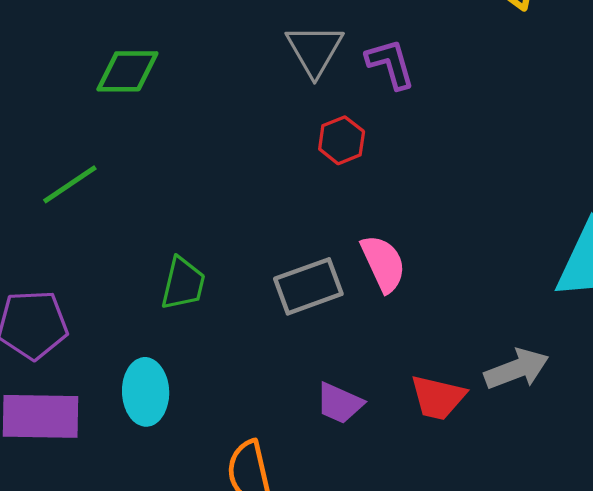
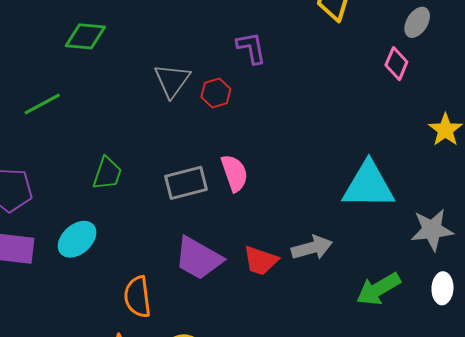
gray triangle: (315, 50) -> (172, 80), moved
cyan ellipse: (146, 392) -> (77, 239), turned 45
purple trapezoid: (339, 403) -> (198, 258), size x1.6

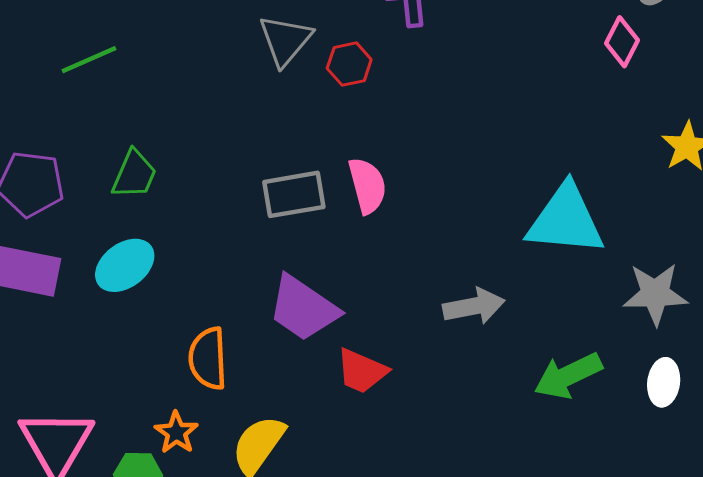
green trapezoid: (107, 173) -> (134, 174), moved
red trapezoid: (261, 261) -> (362, 371), moved

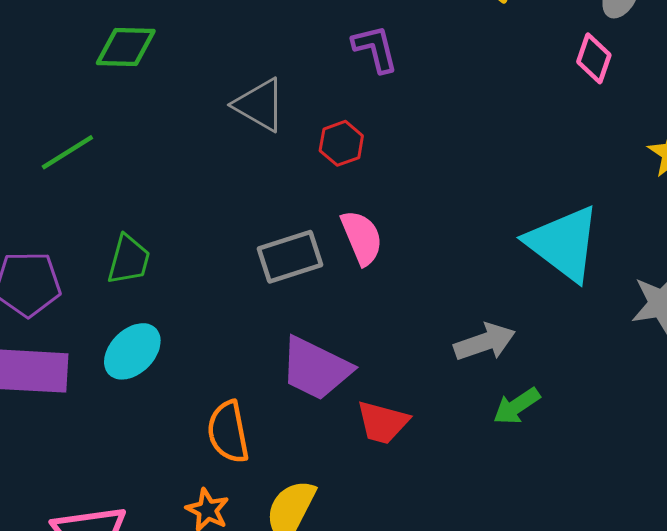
gray triangle: (285, 40) -> (260, 105), turned -32
red hexagon: (349, 64) -> (341, 143), moved
cyan triangle: (566, 220) -> (563, 243), turned 40
green arrow: (568, 376) -> (517, 406), moved, size x0.7

